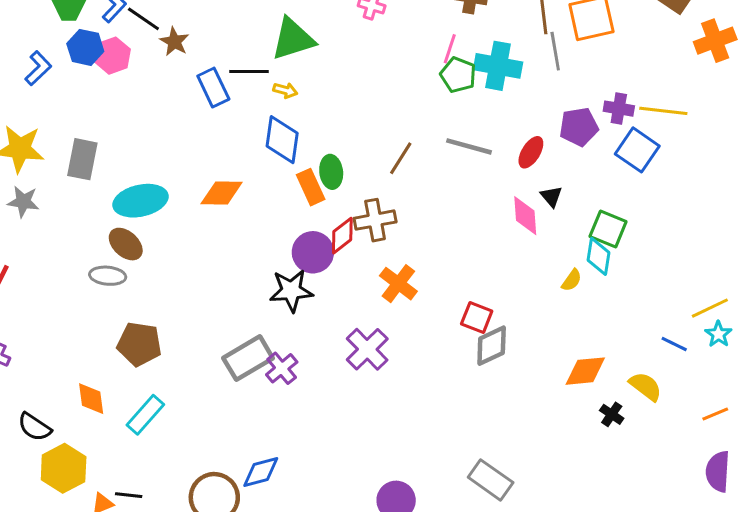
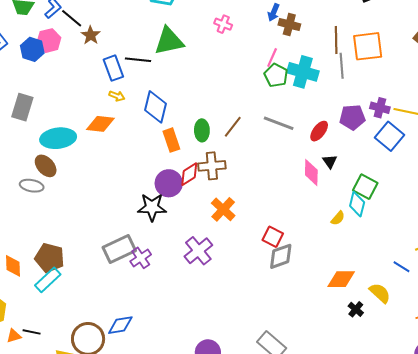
blue hexagon: (85, 47) -> (32, 49), moved
yellow arrow: (285, 90) -> (117, 96), moved
green ellipse: (331, 172) -> (202, 130), moved
orange diamond: (222, 193) -> (100, 124), moved
brown pentagon: (139, 344) -> (50, 258), moved

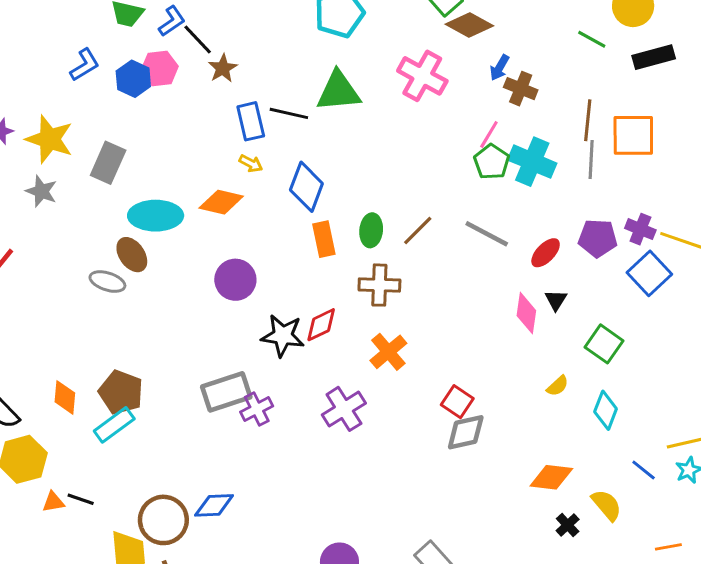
pink cross: (223, 24) -> (422, 76), size x1.8
red diamond: (189, 174) -> (321, 325), moved
purple circle: (169, 183) -> (235, 280), moved
cyan diamond: (357, 204) -> (606, 410), moved

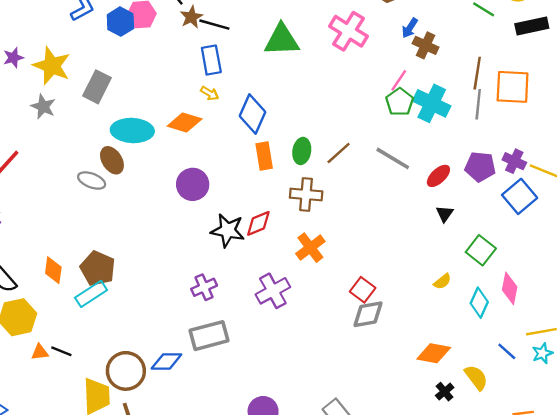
black line: (289, 113) -> (214, 25), moved
pink diamond: (526, 313) -> (510, 288), moved
gray rectangle: (226, 392) -> (209, 336), moved

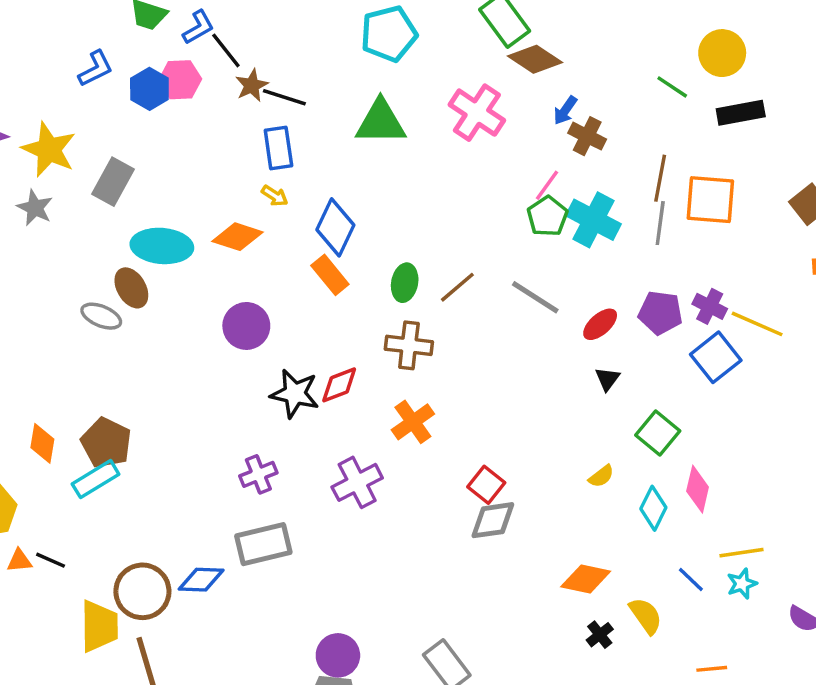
orange rectangle: (264, 156) -> (330, 275), moved, turned -32

